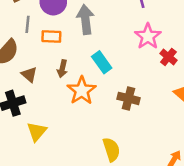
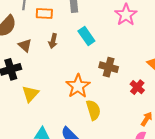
red cross: (168, 57) -> (137, 87), moved
orange star: (82, 90) -> (78, 86), moved

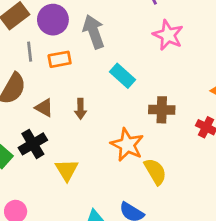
brown arrow: (53, 41) -> (80, 109), moved

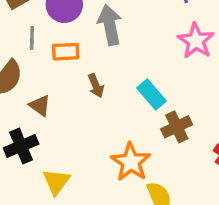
cyan rectangle: (123, 76) -> (152, 95), moved
brown arrow: (80, 109) -> (96, 86), moved, turned -30
brown cross: (162, 110) -> (177, 127), turned -35

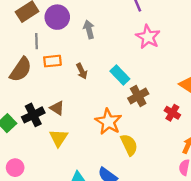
gray arrow: (110, 25) -> (89, 29), size x0.7
orange rectangle: (66, 52) -> (52, 61), moved
brown triangle: (40, 106) -> (57, 108), moved

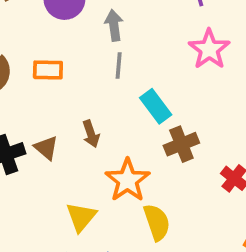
gray line: (37, 41) -> (119, 66), moved
brown arrow: (82, 71) -> (91, 134), moved
yellow triangle: (59, 138) -> (81, 217), moved

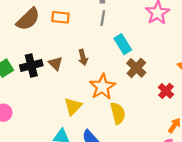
brown cross: (181, 144) -> (136, 68), turned -30

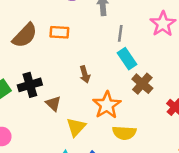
gray line: (103, 18) -> (120, 33), moved
brown triangle: (56, 63) -> (53, 104), moved
yellow semicircle: (118, 113) -> (124, 133), turned 110

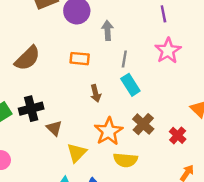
orange rectangle: (59, 32) -> (80, 59), moved
brown arrow: (85, 74) -> (96, 93), moved
brown cross: (142, 84) -> (143, 124), moved

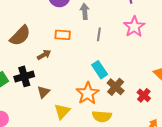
cyan rectangle: (130, 85) -> (100, 70), moved
brown arrow: (96, 93) -> (44, 55), moved, turned -104
brown triangle: (54, 128) -> (43, 92), turned 32

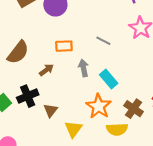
gray arrow: (85, 11) -> (84, 68), moved
gray line: (99, 34) -> (103, 41), turned -64
brown cross: (116, 87) -> (134, 109), moved

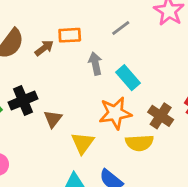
gray line: (103, 41) -> (121, 28), turned -64
brown arrow: (46, 70) -> (44, 48), moved
orange star: (99, 106) -> (115, 113), turned 30

